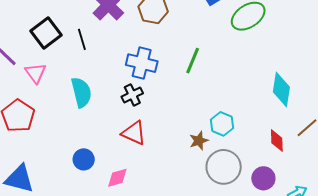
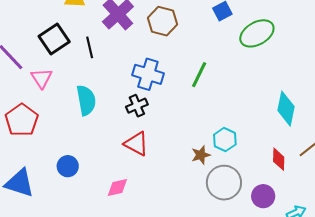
blue circle: (84, 159) -> (68, 166), moved

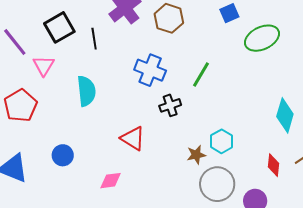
black cross: (137, 106) -> (170, 105), moved

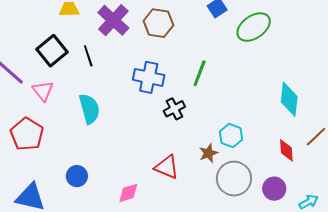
red triangle: (133, 138) -> (167, 167), moved

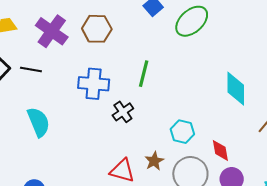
black line: (88, 56) -> (31, 70), turned -55
red diamond: (286, 150) -> (220, 150), moved
brown star: (208, 153) -> (154, 161), moved

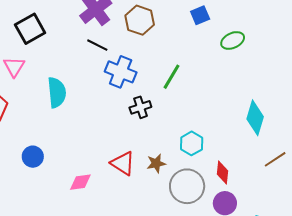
green ellipse: (192, 21) -> (233, 40), size x0.7
black line: (31, 70) -> (97, 45), moved

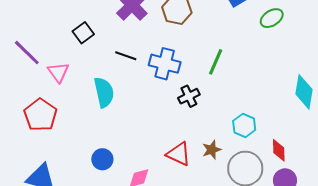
black square: (30, 29) -> (83, 33), moved, size x0.7
black line: (97, 45) -> (126, 56), moved
blue circle: (33, 157) -> (102, 159), moved

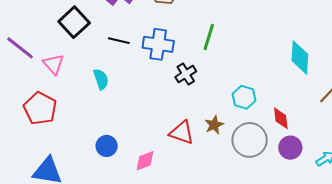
black square: (83, 33) -> (74, 22), size x1.4
cyan semicircle: (104, 92) -> (101, 79), size x0.7

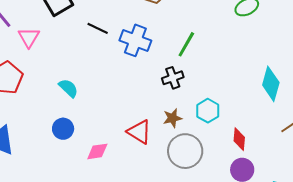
black cross: (186, 74) -> (173, 78), moved
cyan semicircle: (101, 79) -> (68, 88), moved, turned -40
brown star: (214, 125) -> (172, 118), moved
gray circle: (250, 140) -> (185, 151), moved

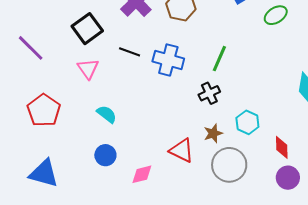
pink triangle: (29, 37) -> (88, 69), moved

